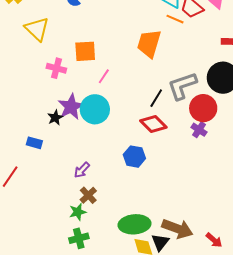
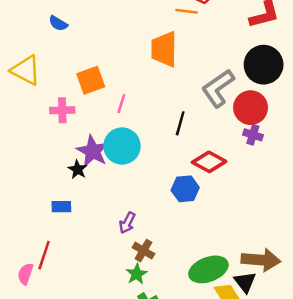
black line: (156, 98) -> (180, 123), moved
red diamond: (153, 124) -> (209, 162), moved

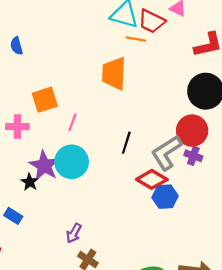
blue semicircle: (58, 23) -> (17, 46), turned 42
gray L-shape: (218, 88) -> (167, 153), moved
blue hexagon: (185, 189) -> (165, 197), moved
blue rectangle: (61, 207) -> (13, 216), turned 30

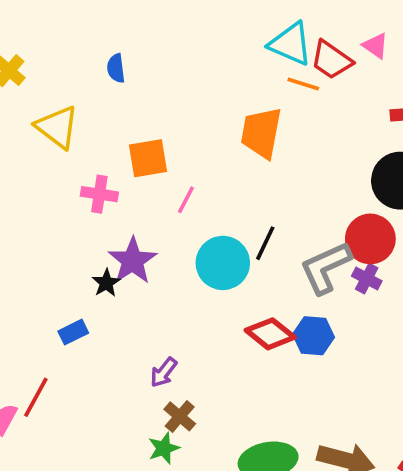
cyan circle: (72, 162) -> (223, 263), moved
red diamond: (152, 179) -> (270, 334), moved
blue rectangle: (13, 216) -> (73, 332), turned -66

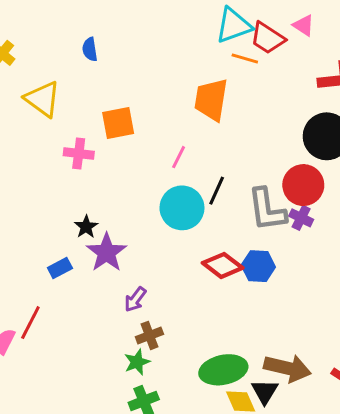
cyan triangle: (291, 44) -> (234, 25), turned -42
pink line: (186, 200) -> (179, 157), moved
purple star: (133, 261) -> (106, 253), moved
gray L-shape: (326, 268) -> (267, 210), turned -72
brown cross: (180, 416) -> (149, 335), turned 30

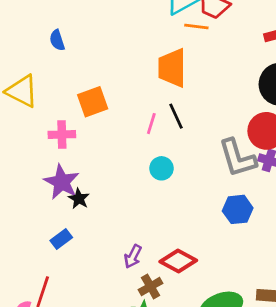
black line: (217, 191) -> (176, 116), moved, turned -40
cyan circle: (182, 208) -> (161, 168), size x0.6
purple star: (106, 253) -> (62, 182), moved
red diamond: (223, 265) -> (178, 261), moved

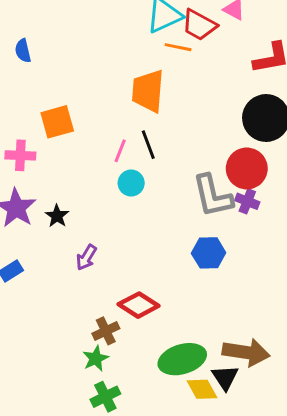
cyan circle: (161, 168) -> (131, 183), moved
black star: (79, 199) -> (57, 216), moved
purple arrow: (133, 256) -> (86, 257), moved

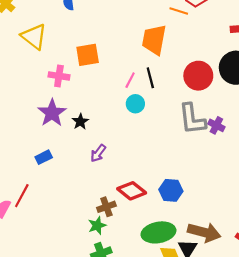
red circle: (247, 168) -> (198, 76), moved
blue hexagon: (209, 253) -> (171, 190), moved

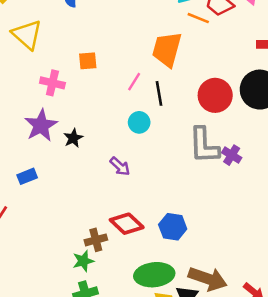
orange square: (88, 55) -> (88, 61), size x0.7
pink line: (130, 80) -> (134, 82), moved
purple arrow: (98, 153) -> (120, 166), moved, turned -90

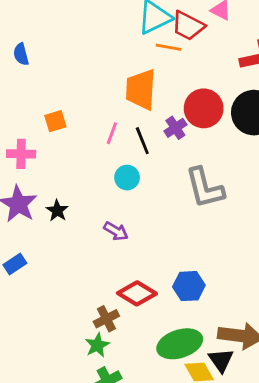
red circle: (215, 95) -> (204, 108), moved
purple cross: (232, 155) -> (175, 128), moved, turned 36

